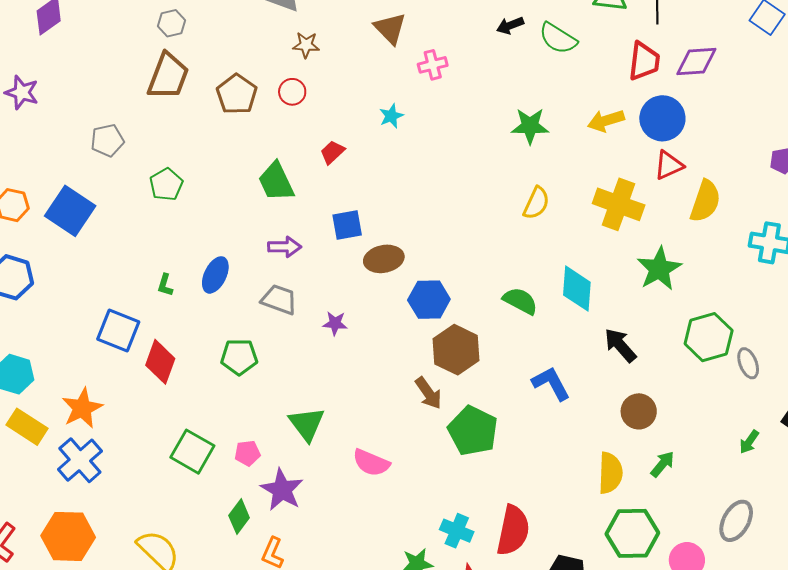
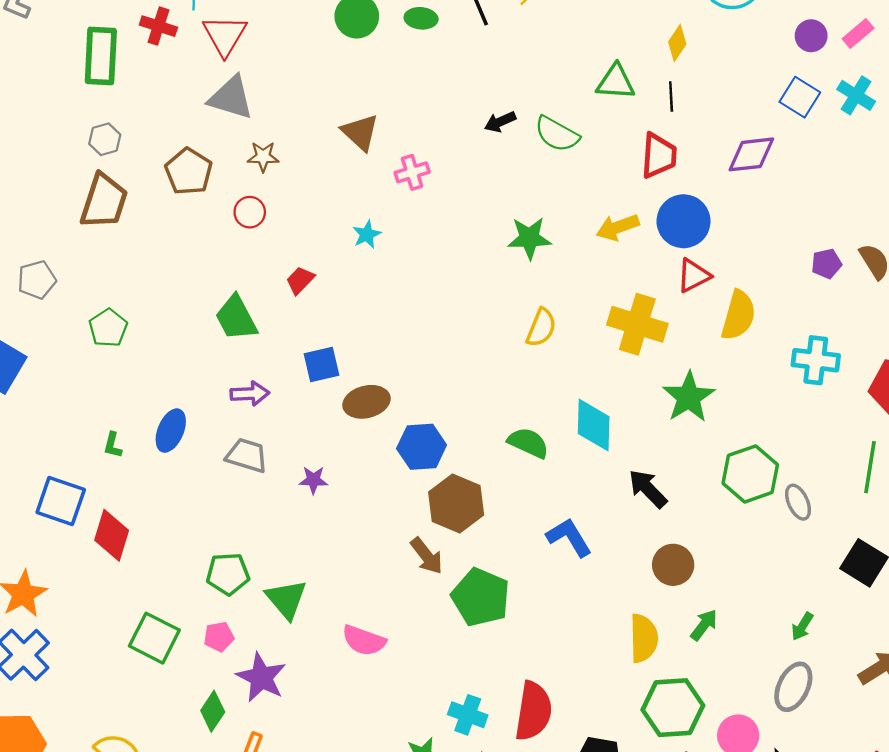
purple diamond: (696, 61) -> (751, 154), moved
brown pentagon: (237, 94) -> (189, 172), moved
green pentagon: (239, 357) -> (228, 574), moved
green arrow: (749, 442) -> (802, 626), moved

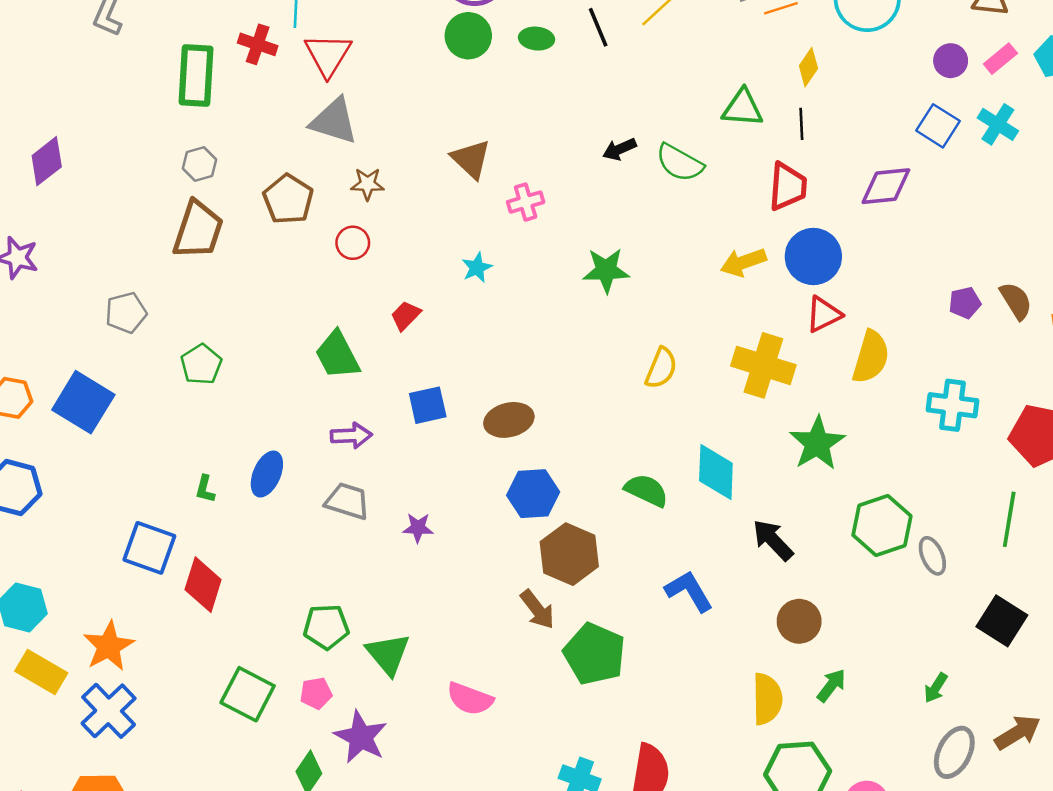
green star: (529, 238) -> (606, 270), moved
brown ellipse: (367, 402) -> (509, 420), moved
gray ellipse: (793, 687) -> (954, 752), moved

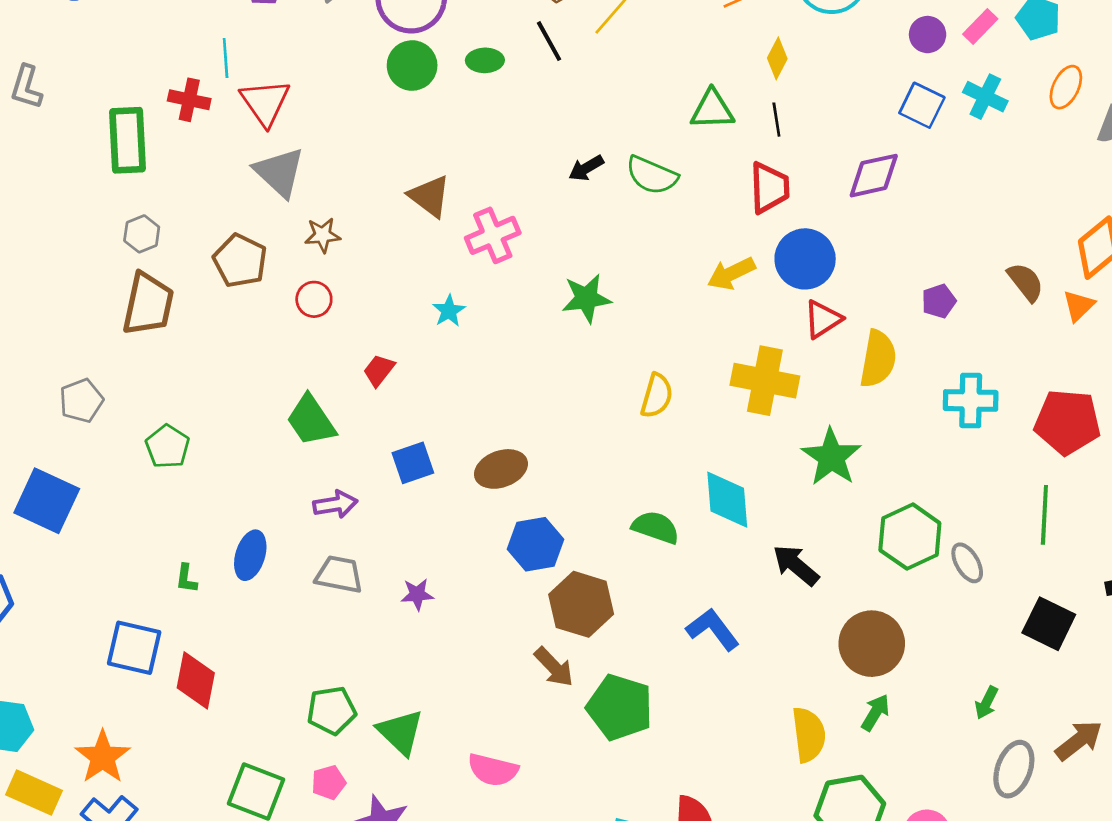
gray triangle: (334, 121) -> (279, 172), turned 32
pink cross: (526, 202) -> (493, 235), size x1.4
purple pentagon: (965, 303) -> (939, 301), moved
brown circle: (799, 621) -> (872, 644), moved, size x1.4

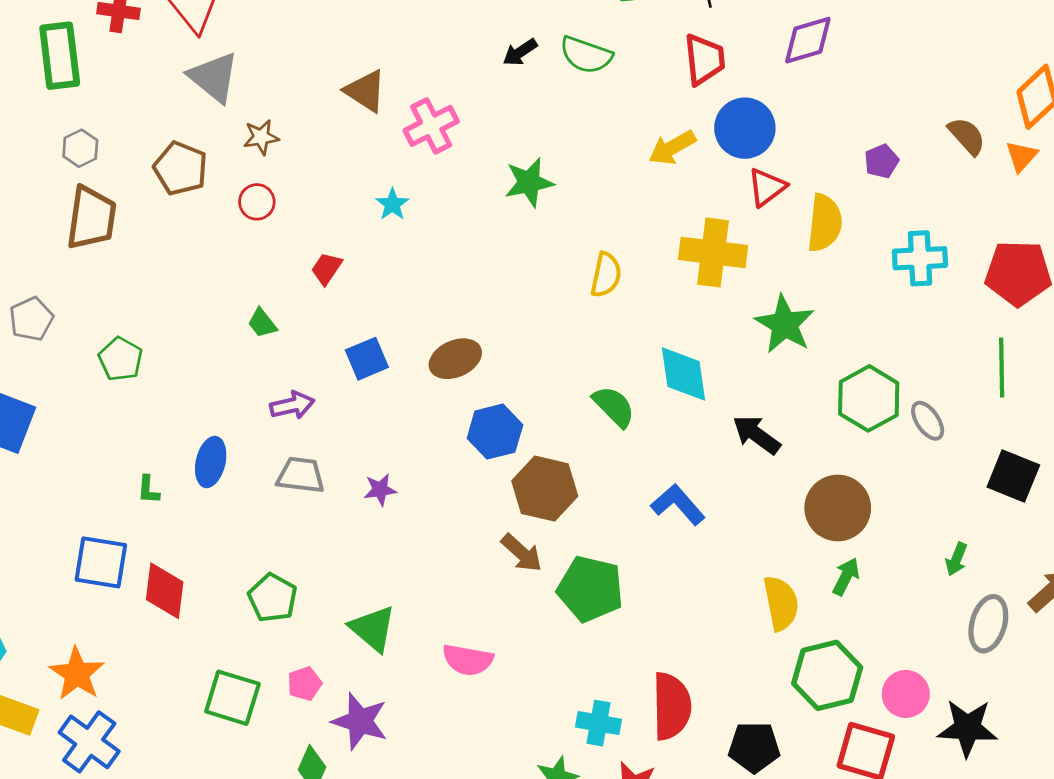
green trapezoid: (311, 420) -> (262, 323), size x0.6
green semicircle: (656, 527) -> (614, 406), turned 30
green pentagon: (332, 710) -> (273, 598), moved, turned -30

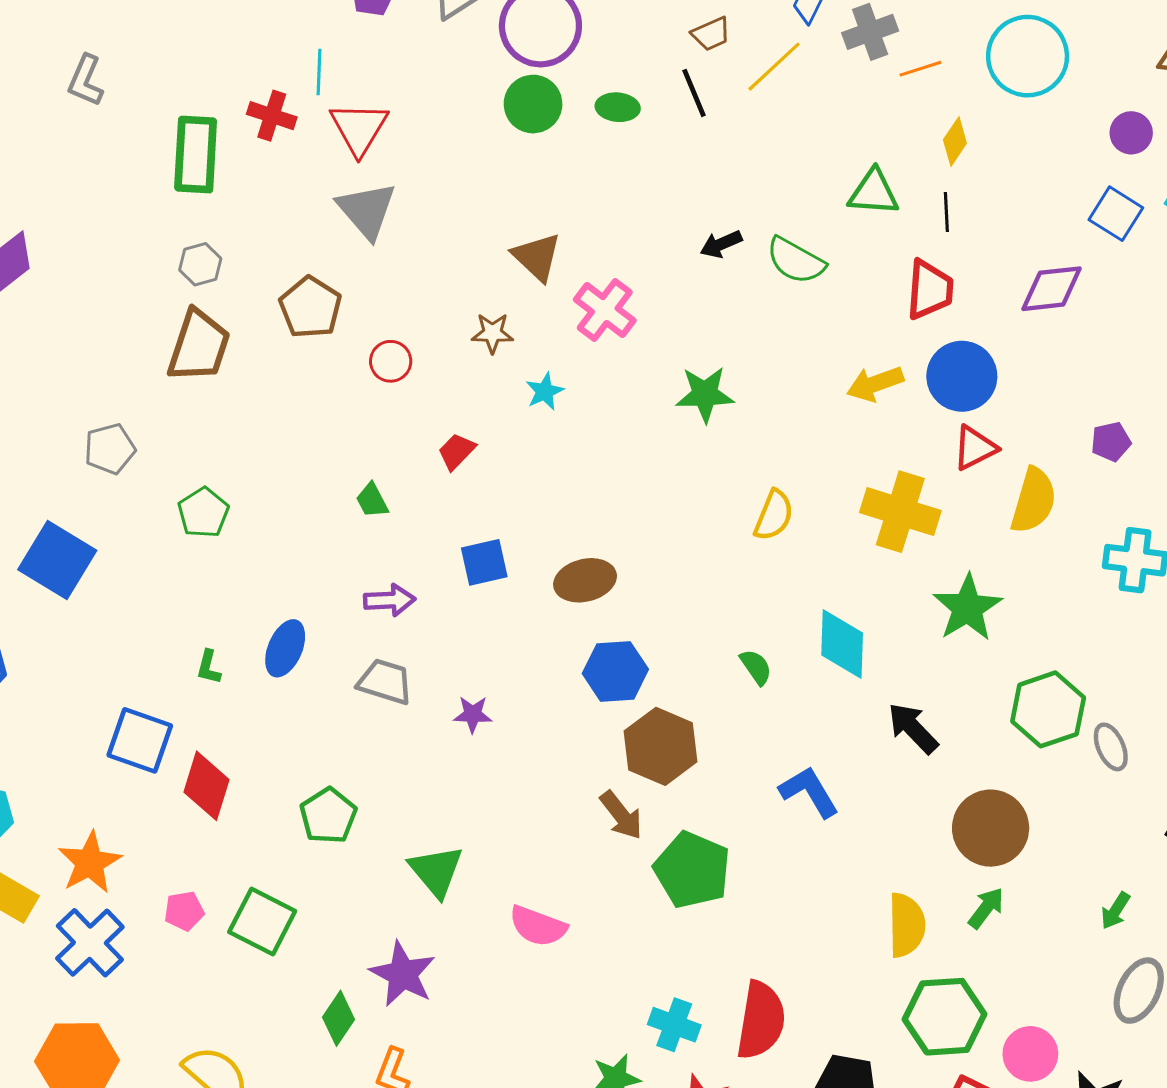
pink cross: (431, 126) -> (605, 310), turned -36
brown star: (261, 137) -> (492, 333), moved
green semicircle: (614, 406) -> (756, 667), size x0.7
pink pentagon: (304, 684) -> (184, 911), moved

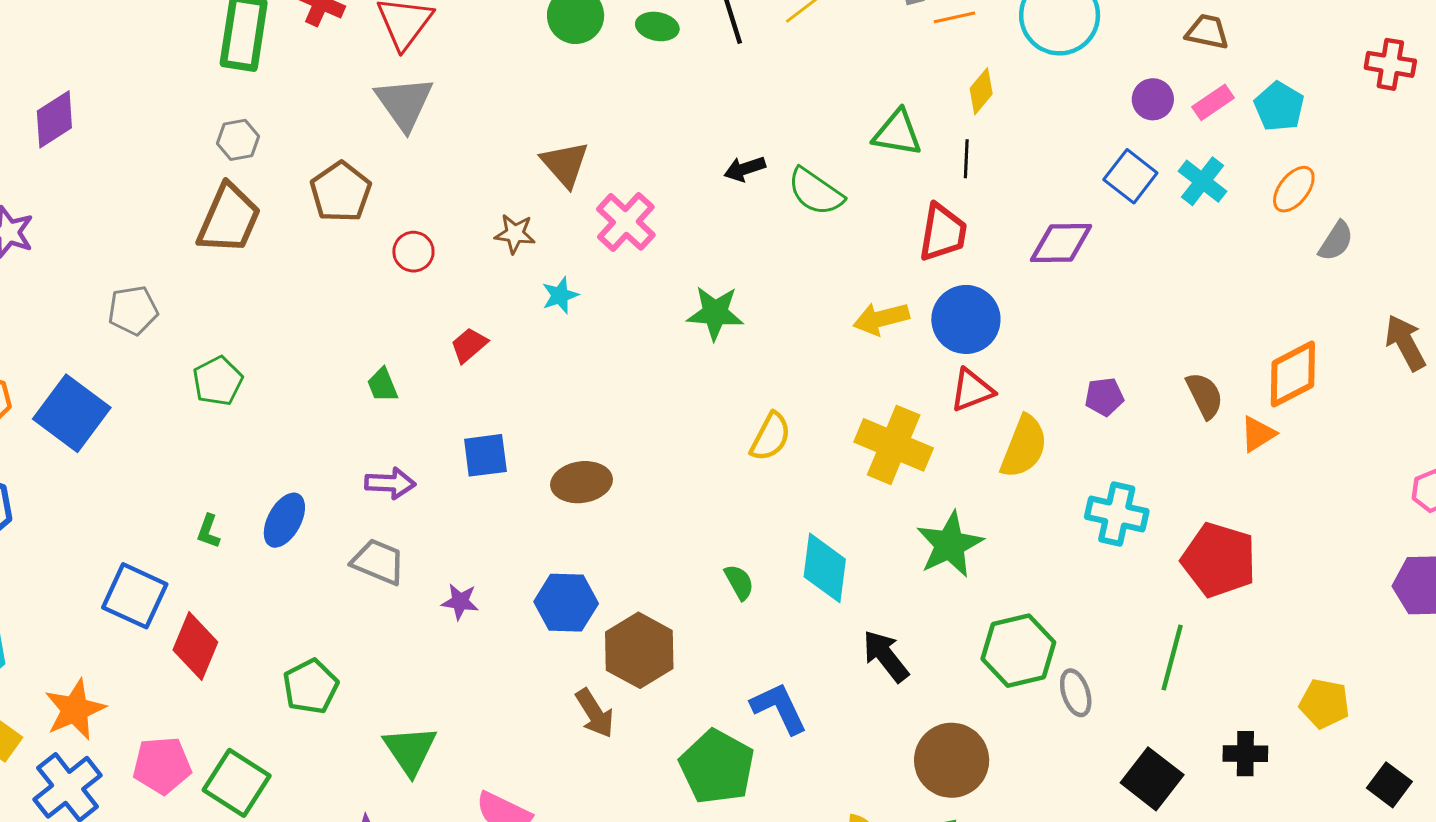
blue hexagon: (615, 671) -> (566, 603), moved
green pentagon: (692, 870) -> (717, 767), moved
pink pentagon: (184, 911) -> (162, 765), size x1.5

